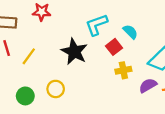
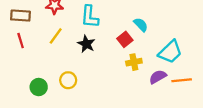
cyan L-shape: (96, 25) -> (90, 17), moved, turned -65
black star: (74, 52) -> (86, 44), size x0.7
yellow line: (29, 56) -> (56, 36), moved

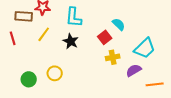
brown rectangle: (21, 16) -> (24, 16), moved
orange line: (182, 80) -> (155, 84), moved

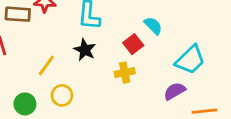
yellow line: (44, 34) -> (46, 65), moved
yellow cross: (113, 57) -> (125, 73), moved

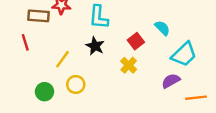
cyan semicircle: (153, 26) -> (162, 28), moved
yellow cross: (125, 73) -> (129, 65), turned -35

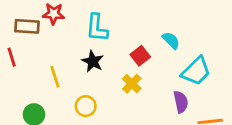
yellow line: (63, 59) -> (55, 77), turned -54
purple semicircle: (171, 81) -> (181, 102), turned 108
yellow circle: (76, 84) -> (86, 106), moved

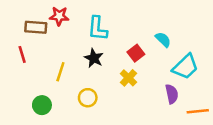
yellow line: (55, 77) -> (60, 72), turned 36

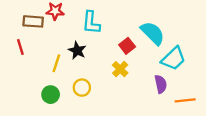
cyan semicircle: (163, 40) -> (153, 33), size x1.6
black star: (94, 58) -> (77, 50), moved
green circle: (42, 105) -> (51, 95), moved

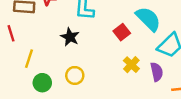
yellow line: (56, 63) -> (29, 59), moved
yellow cross: (120, 69) -> (131, 65), moved

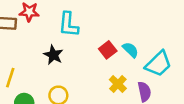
cyan semicircle: (148, 19) -> (130, 50), moved, size x0.6

